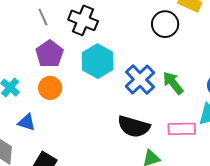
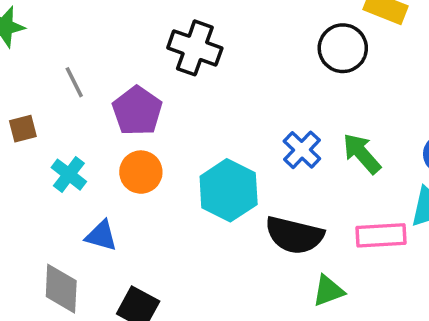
gray line: (43, 17) -> (74, 82), moved
cyan hexagon: (98, 61) -> (229, 190), moved
blue cross: (140, 79) -> (302, 150), size x0.7

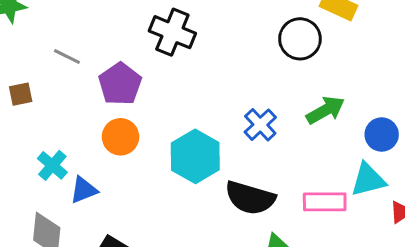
gray line: (74, 82) -> (67, 56), turned -40
green arrow: (362, 154) -> (325, 110), moved, turned 99
cyan cross: (69, 175) -> (52, 165), moved
blue triangle: (101, 236) -> (84, 190), turned -40

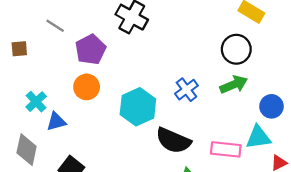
black circle: (300, 39) -> (236, 49), moved

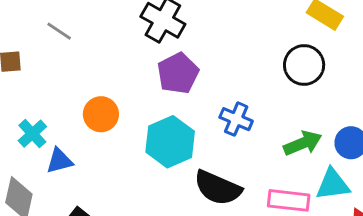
purple pentagon: (91, 49) -> (178, 73), moved
green arrow: (234, 85) -> (303, 143), moved
blue cross: (186, 90) -> (236, 119), turned -30

